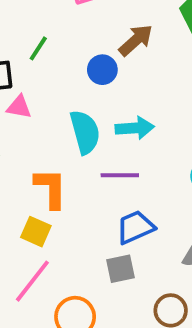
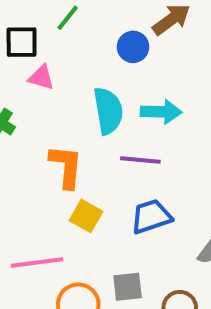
yellow square: (36, 232) -> (86, 216), moved
gray square: (121, 269) -> (128, 287), moved
pink line: (32, 281) -> (37, 262), turned 39

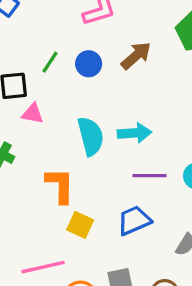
blue circle: (133, 47) -> (89, 64), moved
purple line: (140, 160) -> (150, 176), moved

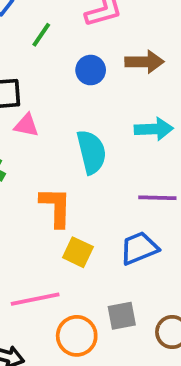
brown arrow: (136, 56) -> (144, 62), turned 40
green line: (50, 62) -> (41, 35), moved
cyan arrow: (134, 133) -> (154, 129), moved

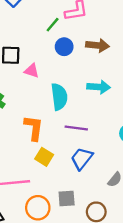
green line: (41, 35) -> (53, 25), moved
pink triangle: (26, 125) -> (32, 71), moved
purple line: (157, 198) -> (76, 128), moved
blue trapezoid: (139, 248) -> (82, 158), turned -35

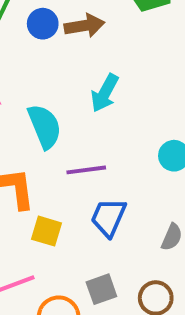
blue circle: (64, 47) -> (43, 24), moved
cyan arrow: (99, 87) -> (105, 93), turned 130

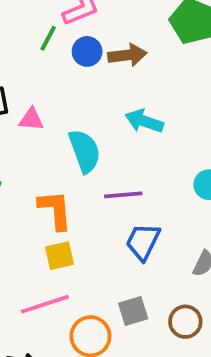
cyan arrow: (105, 93) -> (144, 121), turned 78
yellow square: (47, 231) -> (59, 256), moved, turned -32

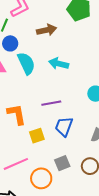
blue circle: (87, 51) -> (10, 43), moved
cyan semicircle: (85, 151) -> (26, 63), moved
yellow square: (59, 256) -> (37, 136), moved

